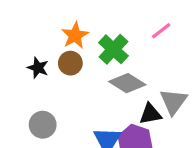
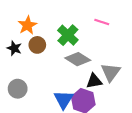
pink line: (161, 31) -> (102, 22), turned 56
orange star: (75, 35) -> (27, 25), moved

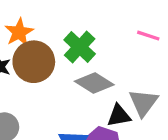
pink line: (102, 22) -> (148, 36), moved
brown circle: (37, 45) -> (34, 62), size x1.6

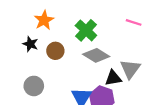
brown circle: (34, 62) -> (55, 51), moved, size x0.6

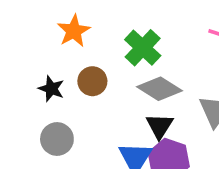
black star: (30, 44) -> (51, 89), moved
black triangle: (113, 78) -> (159, 126), moved, turned -48

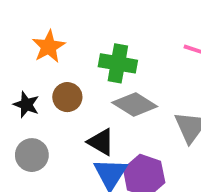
green cross: (143, 48) -> (118, 63), turned -33
black triangle: (159, 126) -> (101, 142), moved, turned -32

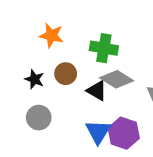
orange star: (49, 47) -> (51, 35), turned -30
black triangle: (101, 142) -> (97, 91), moved

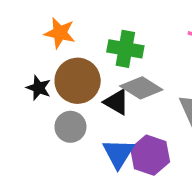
brown circle: (66, 74) -> (78, 81), size x1.6
gray circle: (39, 118) -> (70, 127), moved

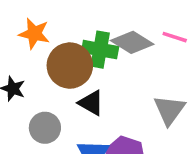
brown circle: (78, 81) -> (70, 66), moved
gray diamond: (141, 88) -> (132, 42), moved

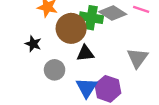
black triangle: (91, 103) -> (85, 53), turned -36

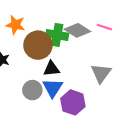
gray circle: (55, 70) -> (32, 90), moved
blue triangle: (87, 88) -> (53, 88), moved

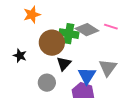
orange star: (15, 25) -> (32, 15), moved, turned -30
black triangle: (51, 69) -> (64, 64), turned -42
blue triangle: (53, 88) -> (87, 76), moved

